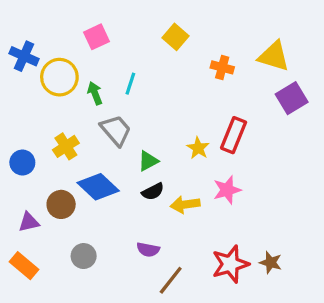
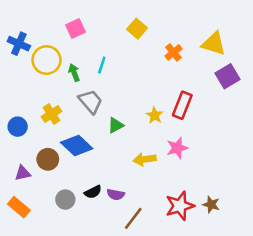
orange cross: (222, 67) -> (173, 52), turned 36
black semicircle: (153, 192) -> (93, 192), moved

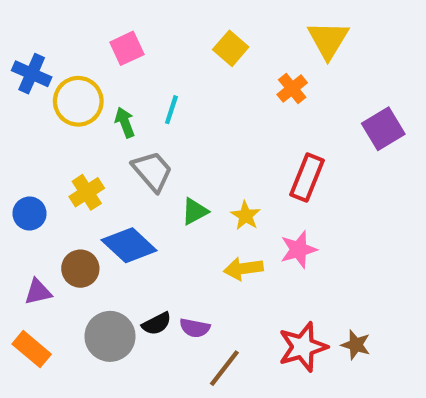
yellow triangle: (214, 44) -> (328, 40), moved, turned 44
yellow star: (155, 115) -> (246, 216), moved
gray circle: (65, 200) -> (110, 336), size x1.5

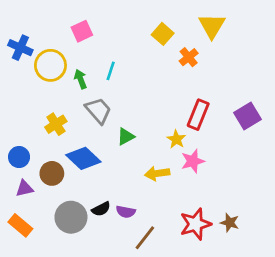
yellow square: (231, 48) -> (163, 34), moved
purple square: (383, 129) -> (247, 116), moved
blue circle: (30, 214) -> (19, 157), moved
yellow star: (246, 216) -> (176, 139), moved

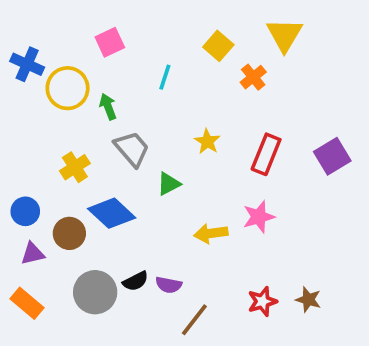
cyan line: (111, 71) -> (165, 77), moved
yellow star: (176, 139) -> (207, 141), moved
red star: (195, 224) -> (262, 301), size x0.7

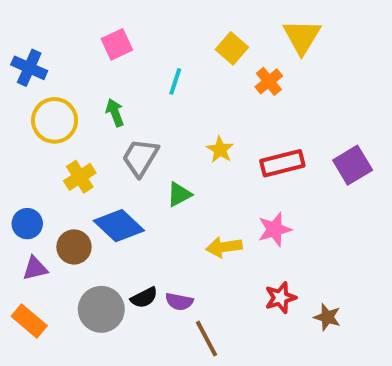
yellow circle: (68, 88) -> (55, 120), moved
gray trapezoid: (132, 149) -> (140, 157), turned -108
red rectangle: (266, 154) -> (282, 163), turned 54
red star: (262, 301) -> (280, 298), moved
brown line: (194, 320) -> (206, 339), turned -66

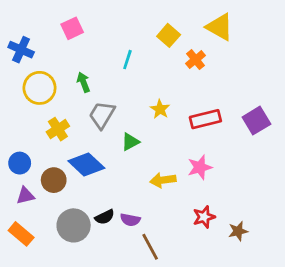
yellow triangle: (302, 37) -> (220, 27), turned -32
pink square: (117, 44) -> (72, 28), moved
brown star: (327, 317) -> (238, 231), turned -30

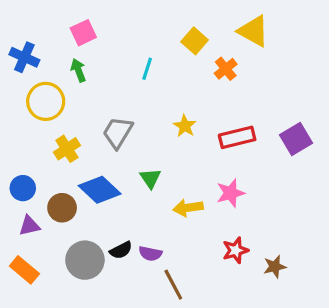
green arrow: (83, 82) -> (78, 70), moved
green triangle: (130, 142) -> (150, 178), moved, turned -36

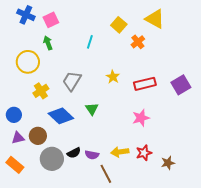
blue cross: (24, 57) -> (26, 15), moved
brown circle: (62, 208) -> (38, 136), moved
yellow arrow: (188, 208) -> (120, 152), moved

